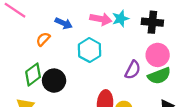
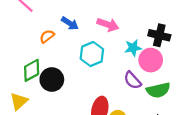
cyan star: (121, 19) -> (133, 48), moved
pink circle: (158, 55) -> (151, 60), moved
purple semicircle: (133, 70) -> (133, 80), turned 102

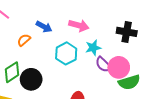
cyan star: (133, 48) -> (93, 48), moved
pink circle: (151, 60) -> (119, 67), moved
purple semicircle: (133, 80) -> (104, 65), moved

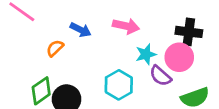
cyan hexagon: (66, 53) -> (119, 85), moved
pink circle: (119, 67) -> (179, 57), moved

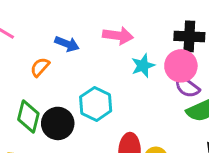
purple semicircle: (160, 76) -> (187, 87), moved
cyan hexagon: (119, 85) -> (96, 104), moved
green diamond: (41, 91) -> (28, 117), turned -36

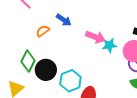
pink arrow: (118, 36) -> (95, 37), moved
cyan hexagon: (96, 104) -> (70, 81), moved

